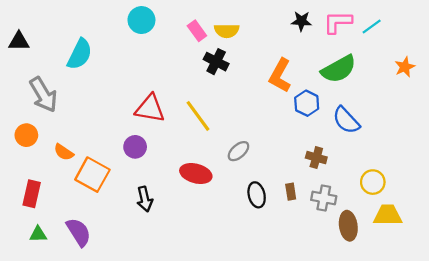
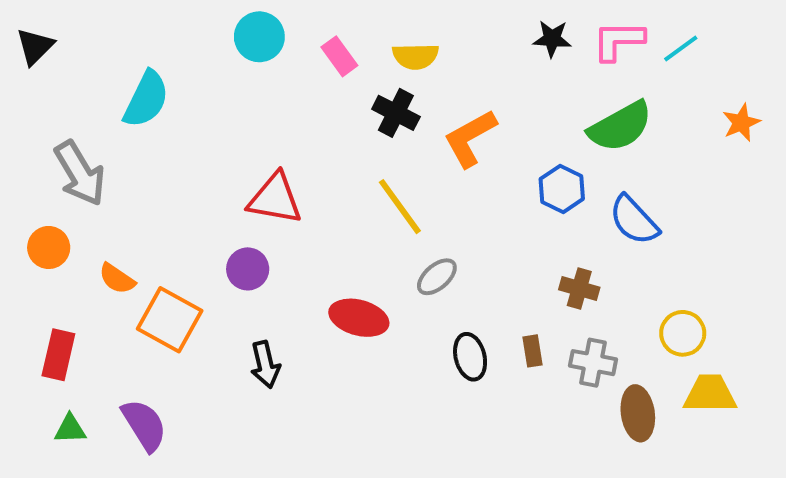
pink rectangle: (197, 31) -> (339, 56), moved
black triangle: (19, 41) -> (35, 47), moved, turned -45
orange L-shape: (280, 75) -> (470, 138), moved, turned 32
yellow line: (198, 116) -> (400, 207), moved

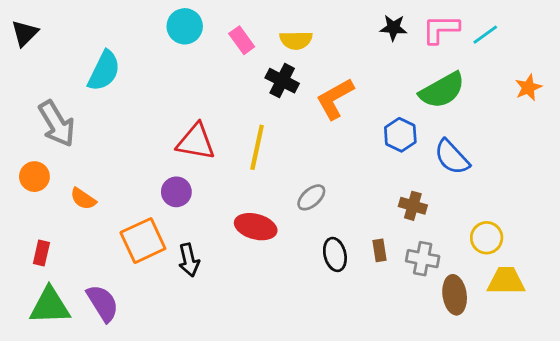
yellow line: (400, 207) -> (257, 147), moved, turned 48
orange square: (170, 320) -> (143, 241), moved, turned 36
red rectangle: (58, 355) -> (41, 253), size x0.7
green triangle: (70, 429) -> (50, 306), size x1.8

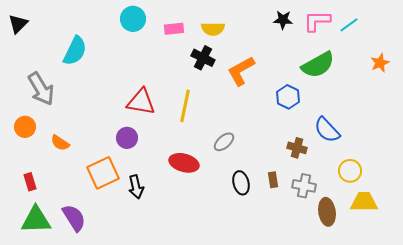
pink rectangle: (242, 40) -> (174, 29), turned -60
blue semicircle: (452, 157) -> (327, 130), moved
red rectangle: (41, 253) -> (30, 182), turned -30

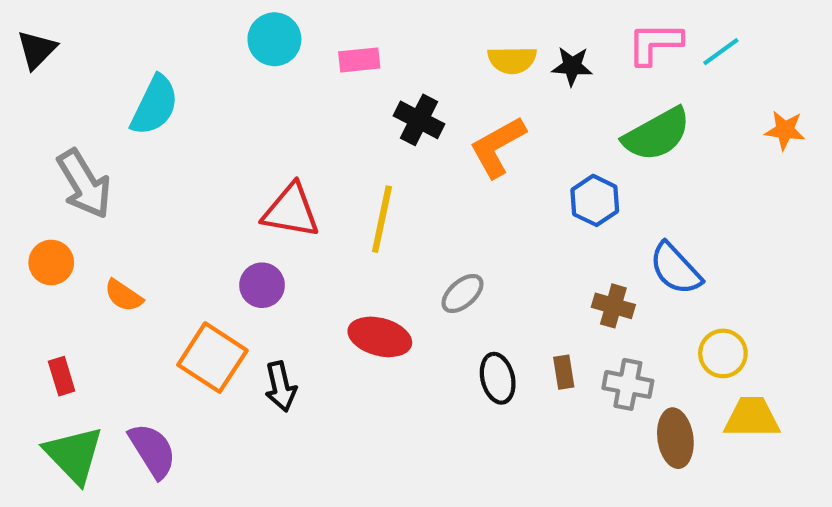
black star: (283, 20) -> (572, 66), moved
yellow semicircle: (213, 29) -> (512, 60), moved
orange star: (380, 63) -> (785, 130), turned 30
orange square: (103, 173) -> (212, 358), turned -32
green triangle: (36, 220) -> (74, 455), turned 48

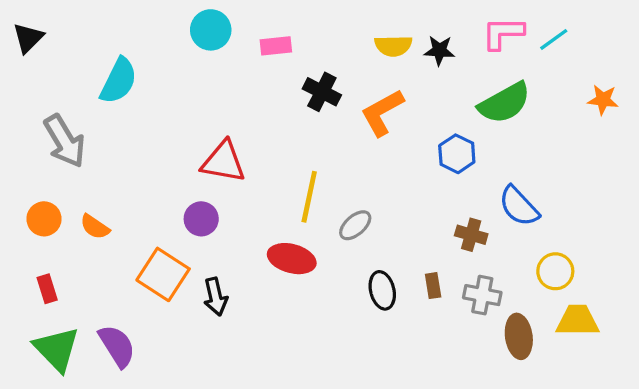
yellow line: (382, 219) -> (309, 197), moved
orange circle: (51, 262) -> (44, 219), moved

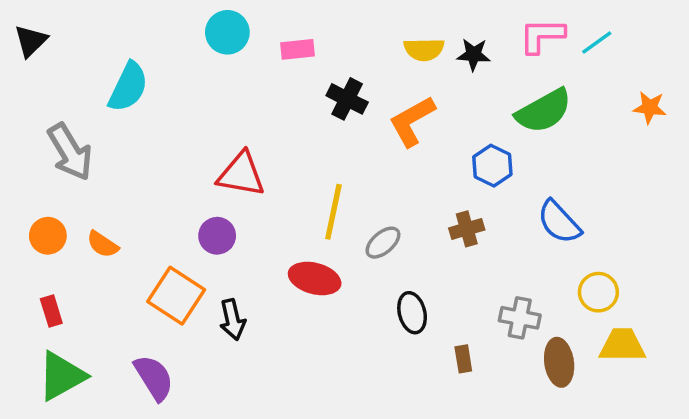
brown cross: (471, 235) -> (467, 229), moved, turned -32
brown rectangle: (433, 286) -> (463, 359), moved
purple semicircle: (117, 346) -> (154, 378), moved
green triangle: (57, 349) -> (62, 376), turned 45

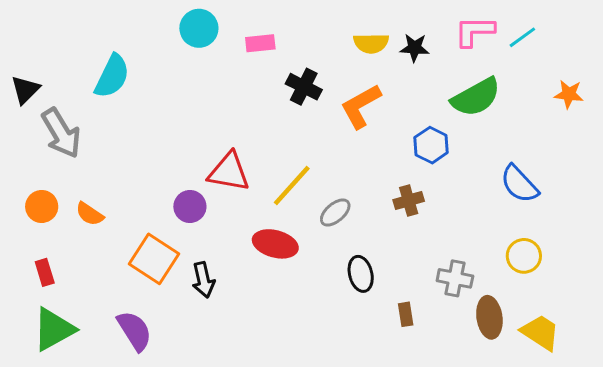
black triangle: (31, 41) -> (25, 90), moved
red triangle: (241, 174) -> (229, 172), moved
yellow line: (333, 212) -> (292, 186), turned 30
blue semicircle: (559, 222) -> (519, 184), moved
yellow trapezoid: (622, 345) -> (540, 332), moved, turned 33

